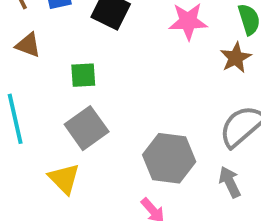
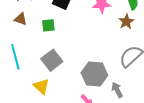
green square: (83, 75) -> (48, 25), moved
gray arrow: (230, 182) -> (117, 90), moved

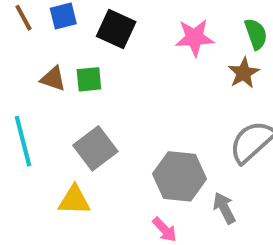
brown triangle: (21, 19) -> (53, 79), moved
yellow triangle: (41, 86) -> (74, 200), turned -42

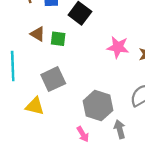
pink star: (195, 38) -> (118, 47), moved

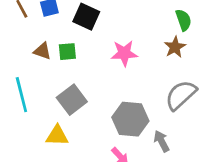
pink star: (118, 47) -> (124, 53), moved

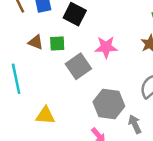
gray square: (72, 100) -> (78, 66), moved

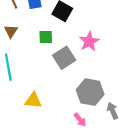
brown triangle: (36, 42) -> (11, 31), moved, turned 40
pink star: (106, 47) -> (89, 41), turned -30

